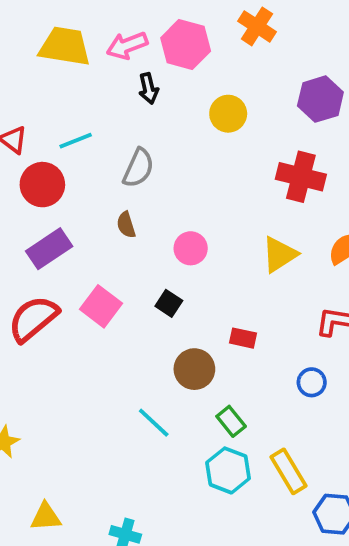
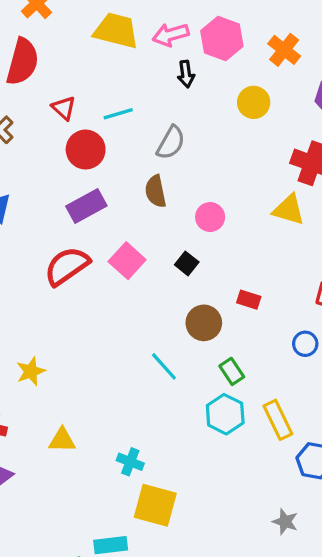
orange cross: (257, 26) -> (284, 50), moved
brown semicircle: (126, 225) -> (156, 191), size x1.4
yellow triangle: (279, 254) -> (289, 210), moved, turned 44

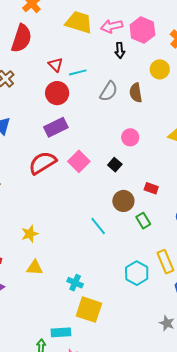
red triangle: (64, 108) -> (56, 65), moved
brown semicircle: (156, 191) -> (136, 93), moved
yellow star: (31, 371) -> (30, 234), moved
green rectangle: (232, 371) -> (143, 221), moved
cyan hexagon: (225, 414) -> (137, 273), moved

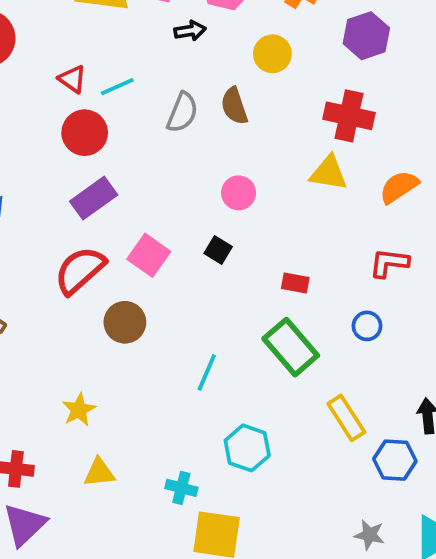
black arrow: (120, 50) -> (190, 31), turned -84
brown circle: (123, 201) -> (125, 322), moved
green rectangle: (143, 221) -> (291, 347), size x1.8
cyan line: (98, 226) -> (207, 372), turned 72
cyan hexagon: (137, 273) -> (247, 448), moved

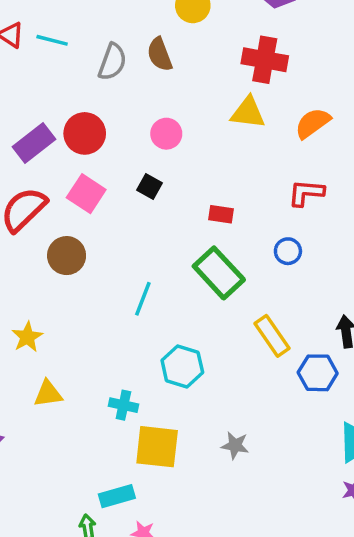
cyan line: (117, 87) -> (52, 40), turned 40
red circle: (85, 133) -> (85, 133), moved
gray star: (369, 535) -> (235, 445), moved

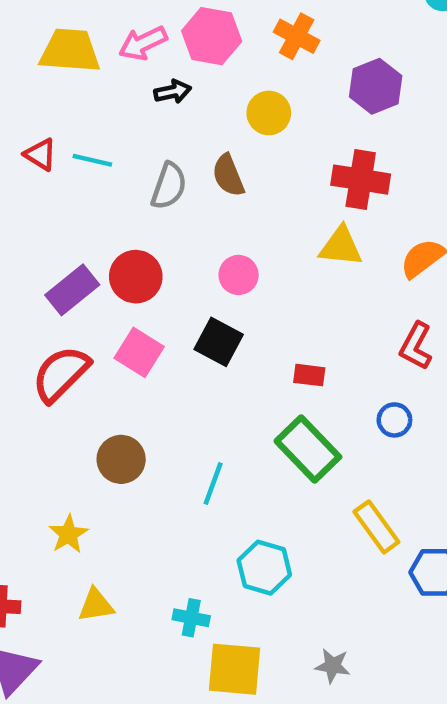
black square: (149, 187) -> (219, 342), size x1.5
red L-shape: (306, 193) -> (416, 346), turned -66
brown circle: (67, 256) -> (121, 459), moved

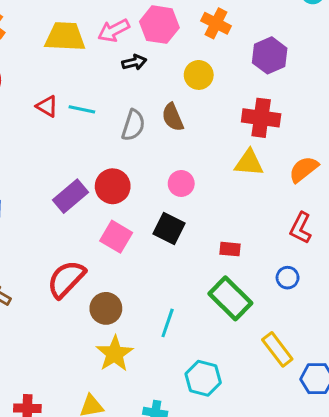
red semicircle: (61, 374) -> (66, 279), moved
yellow star: (68, 534) -> (115, 354), moved, size x1.4

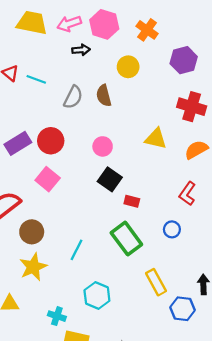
red cross: (261, 118) -> (192, 107), moved
black square: (169, 228) -> (110, 179), moved

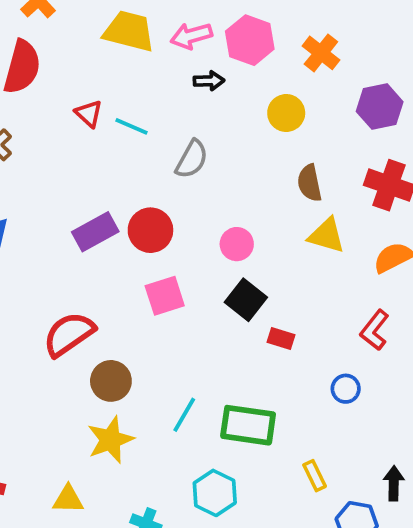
brown semicircle: (104, 96) -> (310, 183), moved
pink square: (48, 179) -> (165, 296), moved, turned 30
green rectangle: (126, 239) -> (248, 425), moved, turned -48
yellow rectangle: (156, 282) -> (315, 476), size x0.7

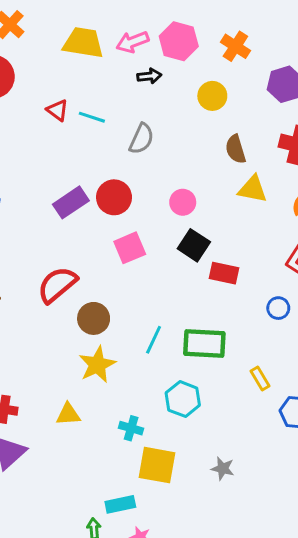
red rectangle: (281, 338) -> (224, 273), size x1.4

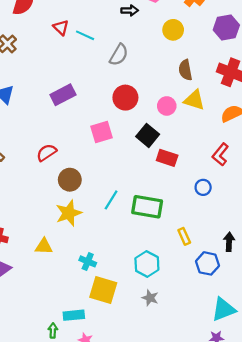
red circle: (114, 197) -> (125, 98), moved
pink circle: (183, 202) -> (167, 106), moved
red semicircle: (57, 285) -> (47, 153), size x0.7
cyan hexagon: (183, 399) -> (147, 264), moved

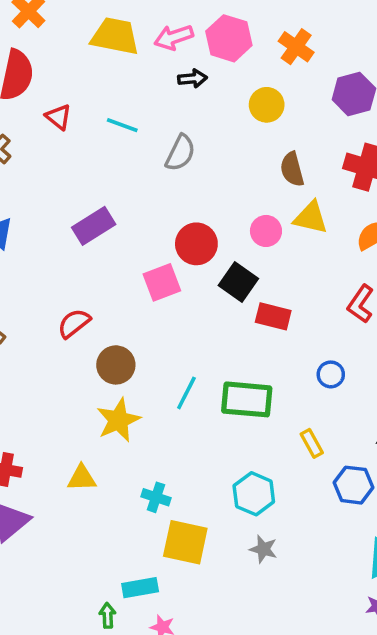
red triangle: (61, 28) -> (58, 117), moved
red circle: (125, 98) -> (196, 244), moved
blue circle: (203, 187) -> (331, 374), moved

